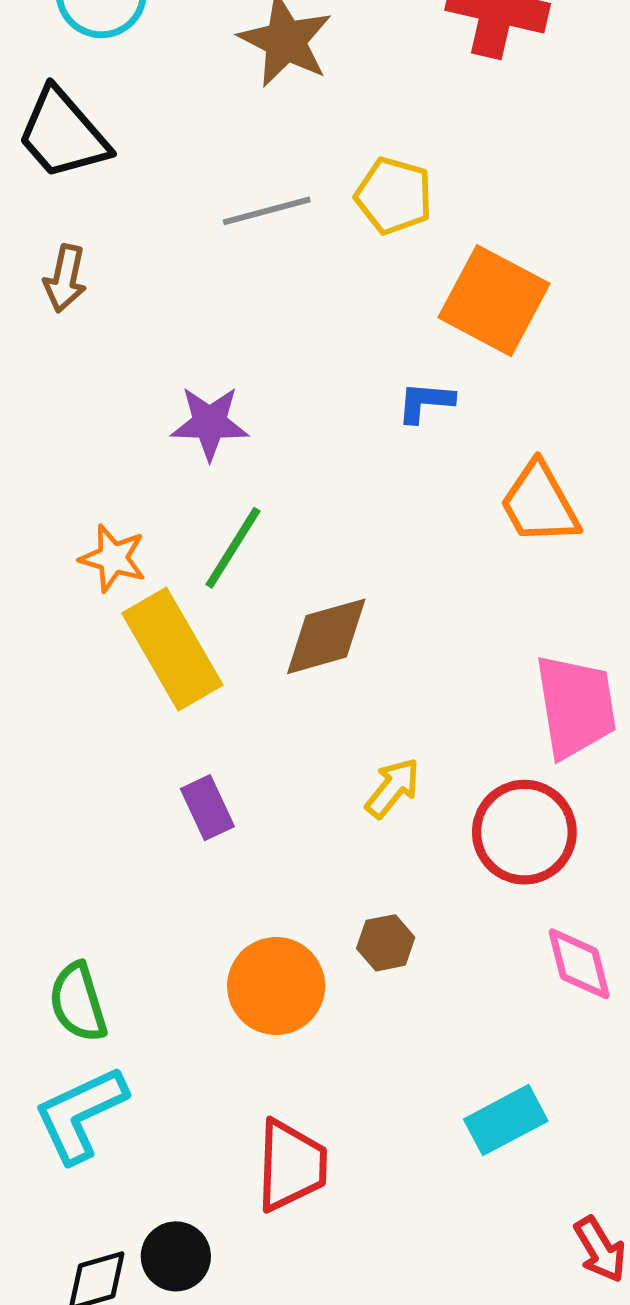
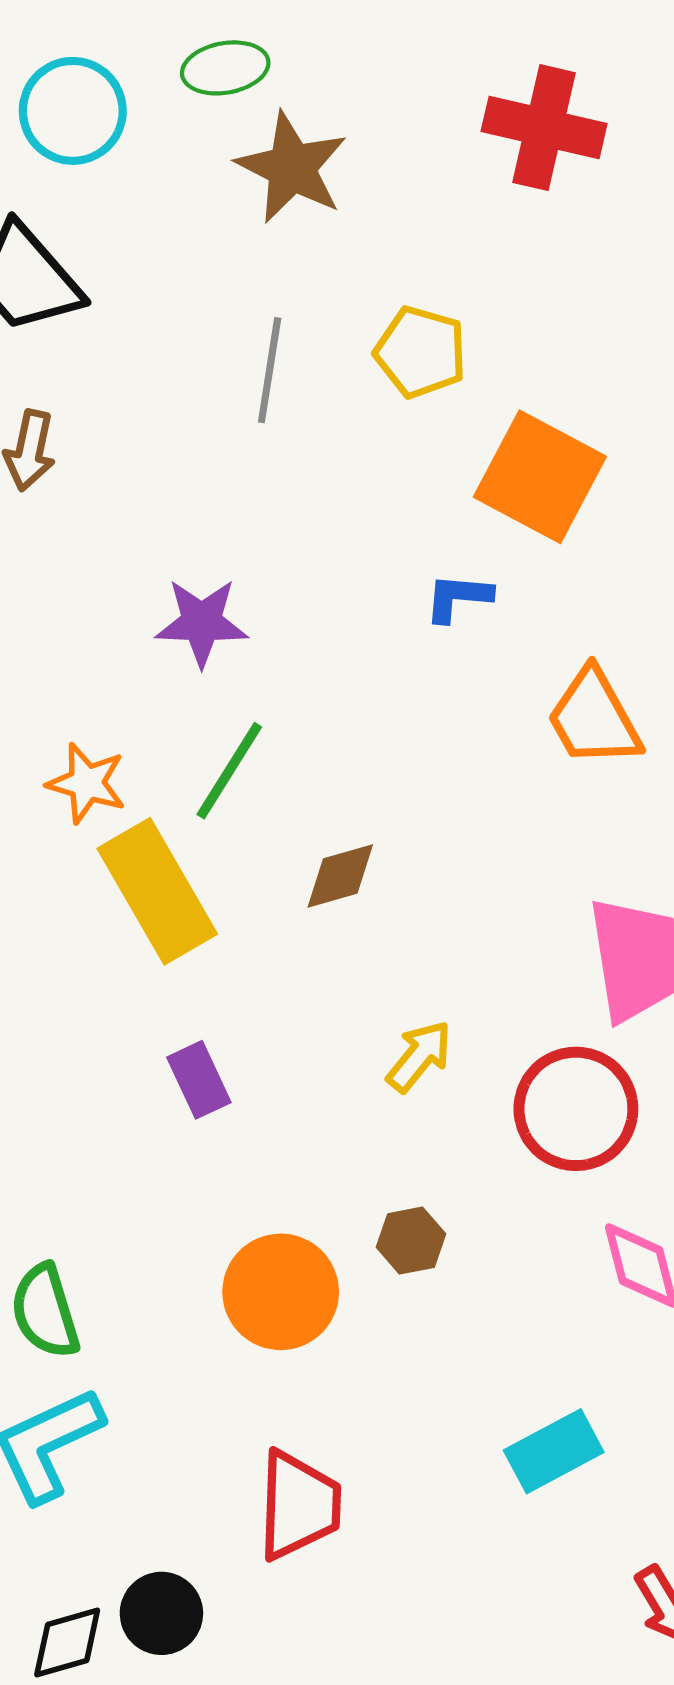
gray line: (267, 211) -> (270, 370), turned -66
brown diamond: (326, 636) -> (340, 876), size x0.7

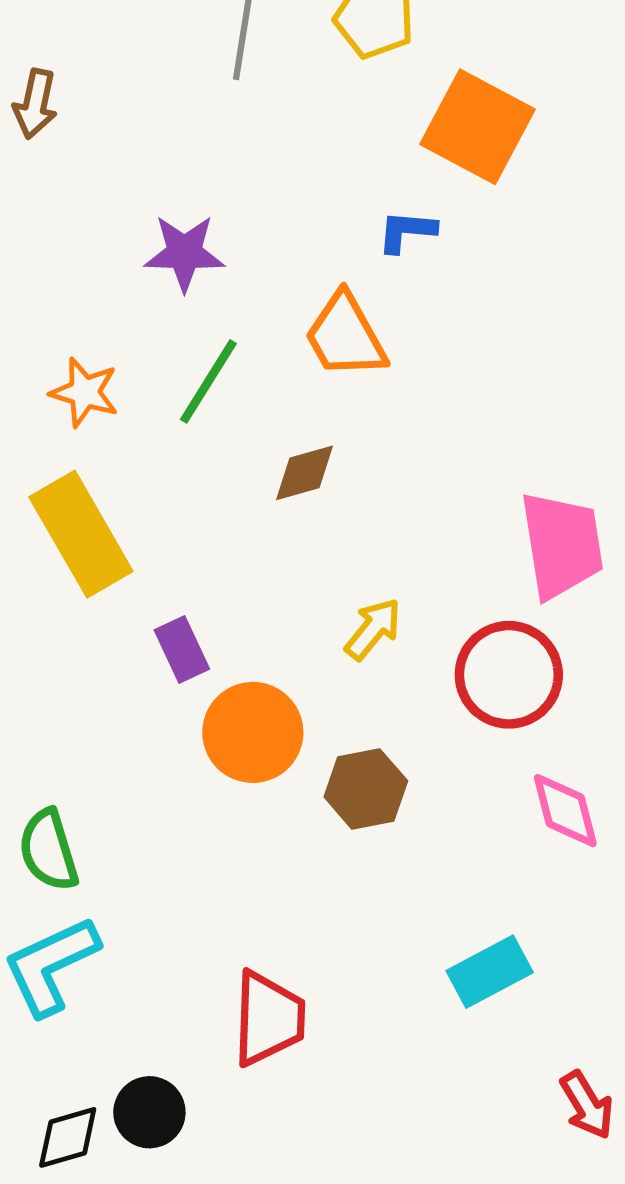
orange trapezoid: (594, 718) -> (345, 336), moved
yellow rectangle: (157, 891) -> (81, 534), moved
brown hexagon: (411, 1241) -> (366, 789), size x1.4
orange circle: (281, 1292) -> (253, 732), moved

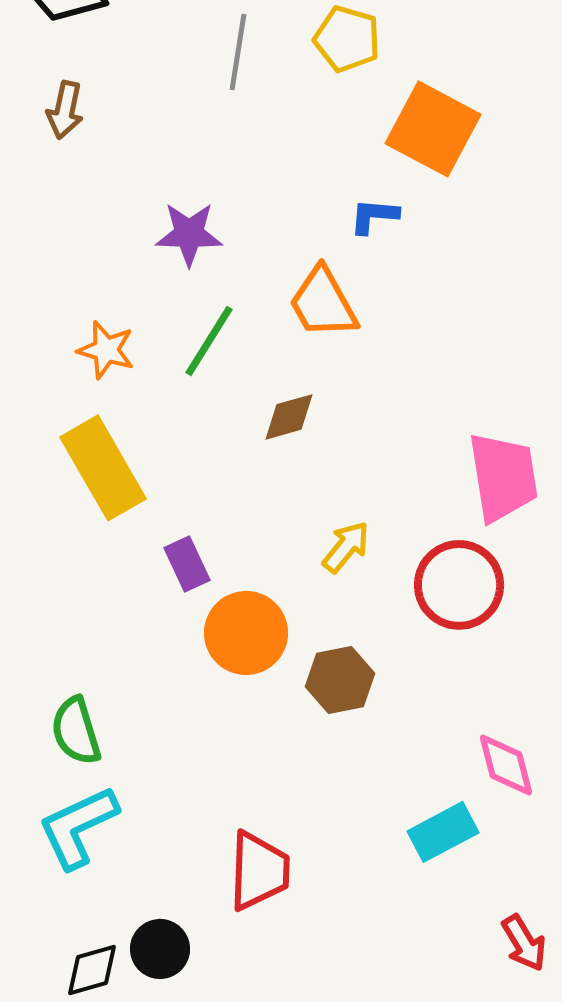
pink diamond: (565, 811) -> (506, 765), moved

